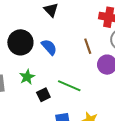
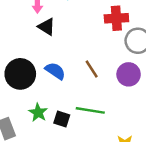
brown line: (88, 46) -> (92, 69), moved
black square: (43, 95) -> (62, 119), moved, turned -32

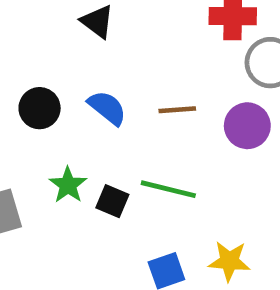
brown line: (92, 69) -> (177, 110), turned -66
black circle: (20, 74) -> (40, 108), size x0.7

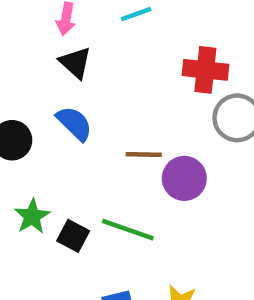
blue semicircle: (107, 108) -> (74, 123), moved
purple circle: (247, 126) -> (184, 178), moved

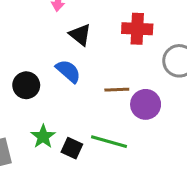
black triangle: (75, 63) -> (80, 35), moved
red cross: (205, 70) -> (137, 29), moved

